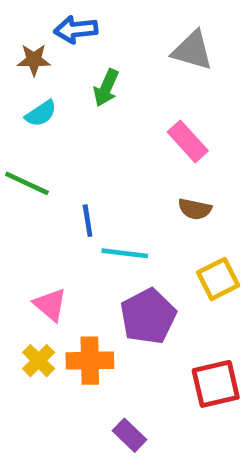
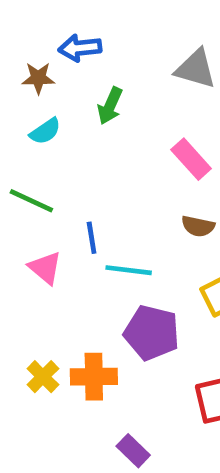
pink triangle: (50, 305) -> (45, 268), moved
purple pentagon: (148, 316) -> (152, 333), turned -30

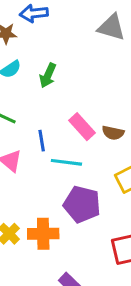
green arrow: (110, 106) -> (48, 75), moved
pink rectangle: (191, 159) -> (82, 127), moved

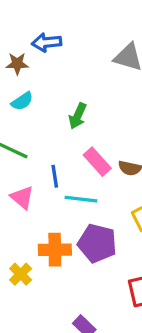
green arrow: (48, 75) -> (78, 116), moved
orange cross: (43, 234) -> (55, 250), moved

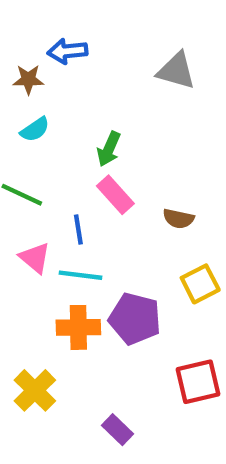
pink rectangle: (97, 162) -> (115, 195), moved
cyan line: (81, 199) -> (81, 275), moved
yellow cross: (21, 274) -> (35, 390), moved, size x1.4

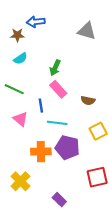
cyan line: (81, 275) -> (57, 123), moved

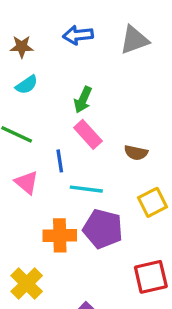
blue arrow: (36, 22) -> (78, 35), moved
gray triangle: (87, 31) -> (134, 40), turned -36

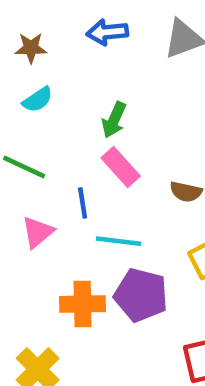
pink triangle: (27, 182) -> (38, 232), turned 40

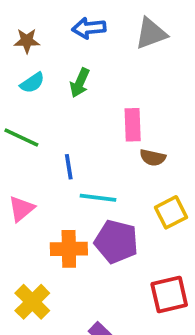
green arrow: (114, 120) -> (80, 83), moved
pink rectangle: (121, 167) -> (133, 125), moved, turned 40
pink triangle: (38, 232) -> (21, 209), moved

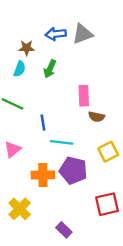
gray triangle: (151, 33) -> (83, 34), moved
brown star: (27, 41) -> (27, 48), moved
cyan semicircle: (32, 83) -> (20, 69), turned -35

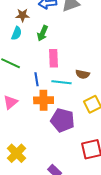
pink rectangle: (84, 96) -> (54, 58), moved
cyan line: (62, 142) -> (62, 82), moved
orange cross: (43, 175) -> (44, 100), moved

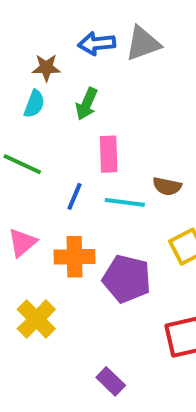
blue line: (37, 79) -> (74, 196), turned 32
orange cross: (44, 100) -> (74, 257), moved
yellow cross: (17, 153) -> (36, 319), moved

